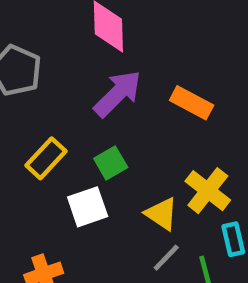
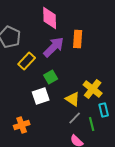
orange rectangle: (192, 103) -> (78, 39), moved, turned 66
yellow rectangle: (46, 158) -> (27, 61), moved

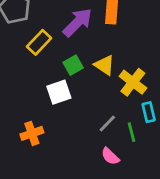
yellow triangle: (73, 99) -> (104, 65), moved

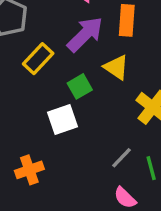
yellow triangle: (104, 65) -> (116, 67), moved

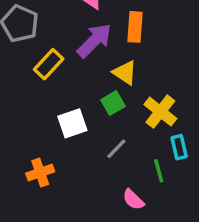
green square: (80, 86) -> (113, 103), moved
gray line: (122, 158) -> (116, 149), moved

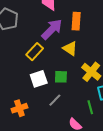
yellow rectangle: (49, 64) -> (35, 52), moved
green square: (113, 103) -> (61, 77), moved, turned 32
gray line: (116, 149) -> (55, 100), moved

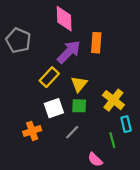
yellow triangle: (70, 48) -> (79, 84), moved, turned 35
orange cross: (19, 108) -> (32, 131), moved

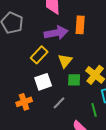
purple arrow: (69, 52) -> (56, 33), turned 35
green square: (79, 106) -> (74, 80), moved

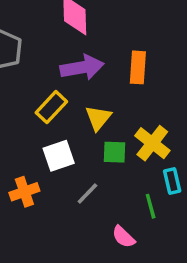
orange rectangle: (80, 25) -> (138, 67), moved

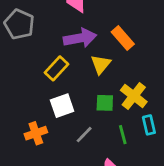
orange rectangle: (138, 67) -> (123, 38), turned -45
yellow triangle: (98, 118) -> (101, 64), moved
green line: (151, 206) -> (123, 135), moved

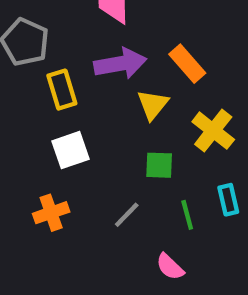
yellow rectangle: (57, 68) -> (62, 90), moved, turned -60
yellow cross: (134, 96) -> (213, 131), moved
white square: (62, 106) -> (71, 150), moved

